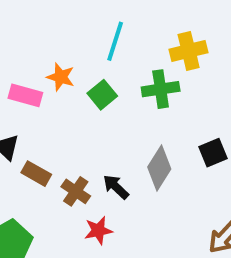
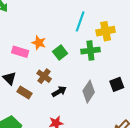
cyan line: (115, 41) -> (80, 21), moved
black arrow: (116, 187) -> (59, 91), moved, turned 104
brown cross: (76, 191) -> (44, 76), moved

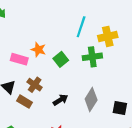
brown cross: (44, 76) -> (35, 85), moved
black square: (117, 84) -> (120, 108), moved, turned 32

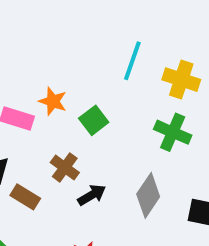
yellow cross: (108, 36) -> (181, 80), turned 30
green cross: (92, 57) -> (173, 132), moved, turned 30
brown cross: (35, 85) -> (65, 167), moved

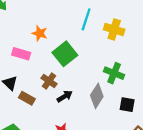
orange star: (53, 101) -> (40, 33), moved
green square: (94, 120) -> (65, 54), size x1.5
green cross: (173, 132) -> (114, 73), moved

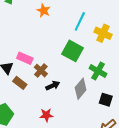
orange star: (40, 33) -> (44, 11), moved
pink rectangle: (21, 54) -> (25, 58), moved
green square: (65, 54) -> (72, 51), moved, turned -30

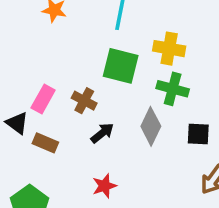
yellow cross: (103, 33) -> (169, 49), moved
pink rectangle: (25, 58) -> (43, 99), turned -70
brown cross: (41, 71) -> (84, 101), moved

